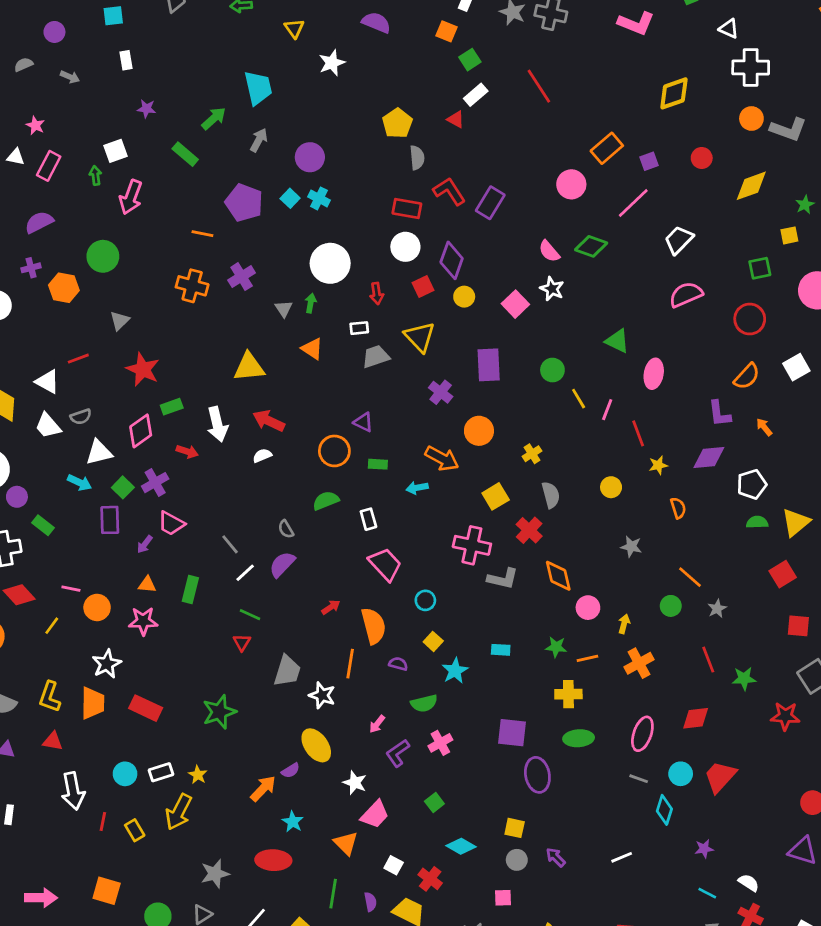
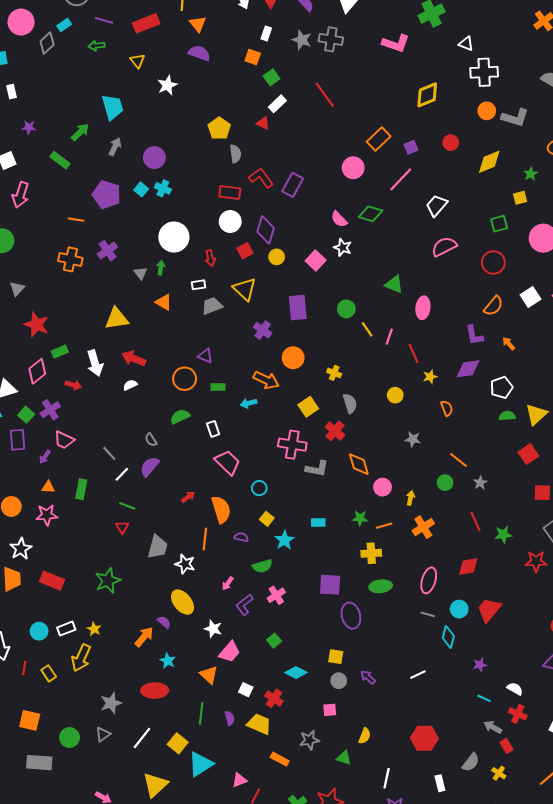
yellow cross: (532, 454) -> (334, 373), turned -32
purple semicircle: (291, 770) -> (164, 622), turned -104

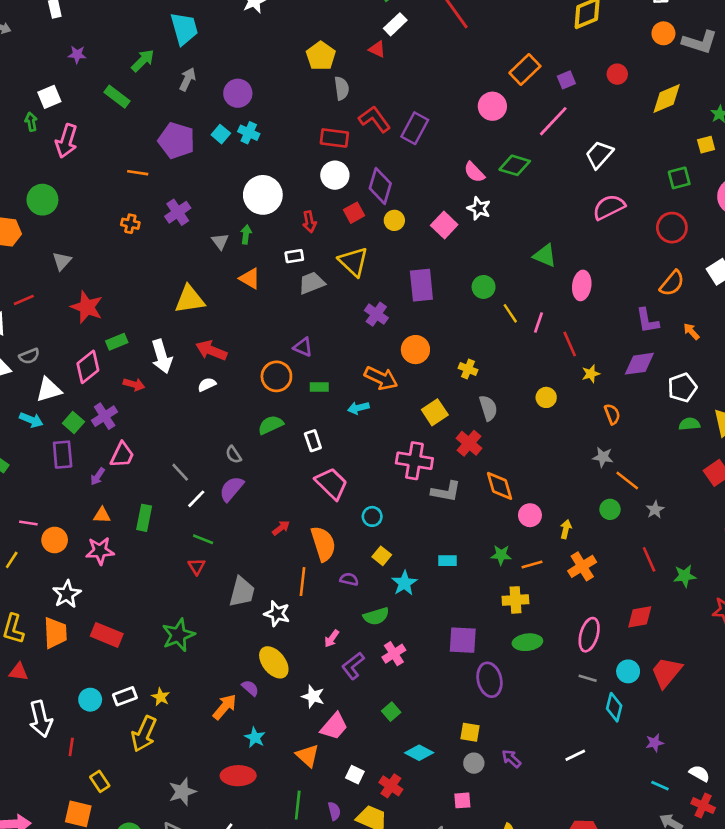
orange cross: (70, 259) -> (130, 224), size x0.6
gray star: (413, 439) -> (603, 457), moved
pink trapezoid: (64, 440) -> (122, 455), turned -90
yellow rectangle: (49, 673) -> (100, 781), moved

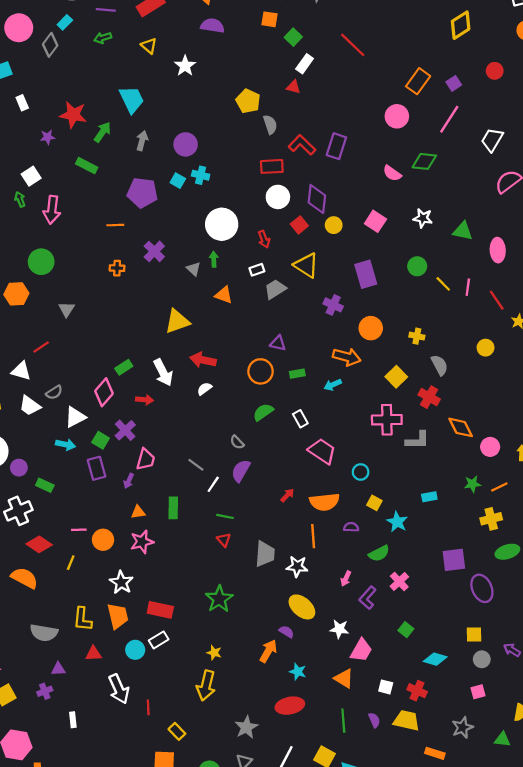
white star: (479, 208) -> (423, 218), moved
red star: (87, 307) -> (73, 115), moved
orange semicircle: (323, 544) -> (324, 502), turned 112
white rectangle: (125, 696) -> (159, 640), moved
cyan circle: (90, 700) -> (135, 650), moved

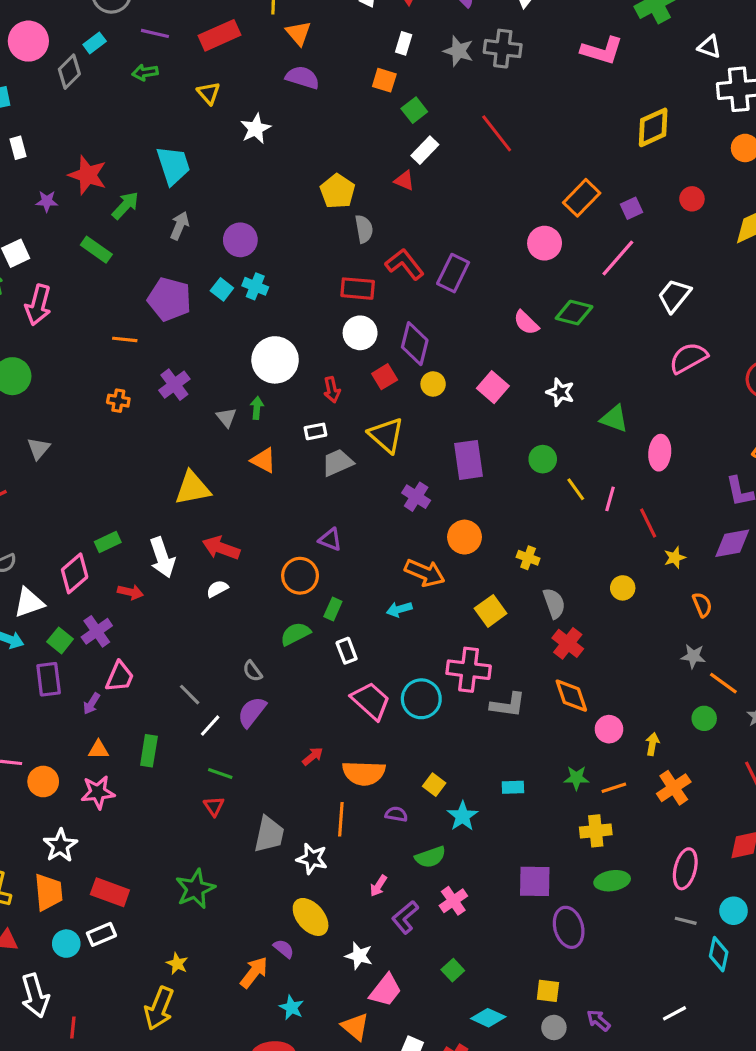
green rectangle: (297, 374) -> (333, 609), moved, turned -64
red cross: (429, 397) -> (568, 643), moved
cyan circle: (361, 472) -> (421, 699), moved, size x1.6

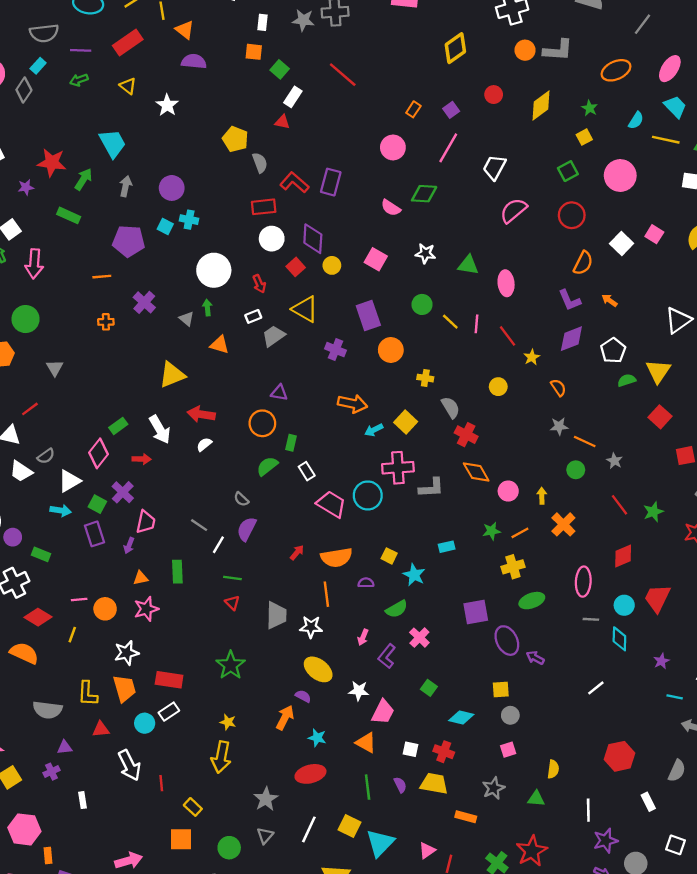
orange rectangle: (582, 198) -> (413, 109), size x0.6
orange circle: (464, 537) -> (391, 350), moved
cyan arrow: (399, 609) -> (374, 430), moved
white star: (60, 845) -> (127, 653), turned 30
purple arrow: (598, 1020) -> (535, 658), moved

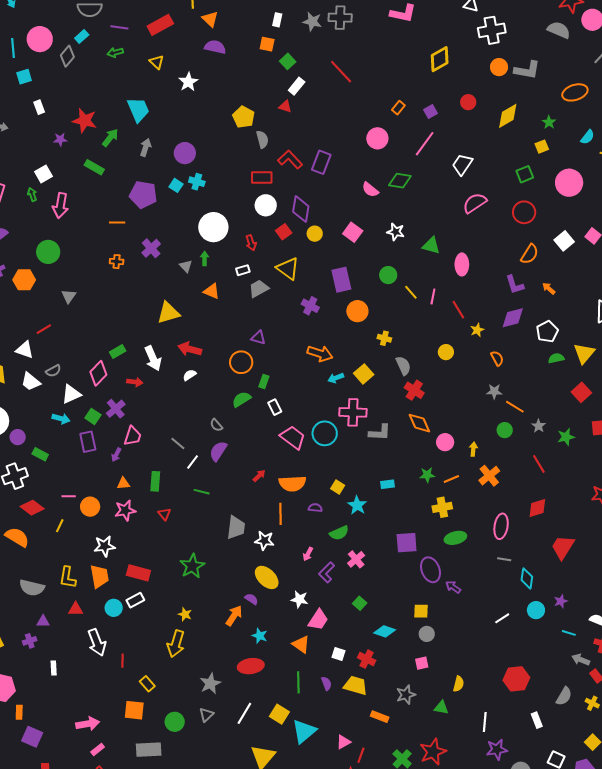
green star: (653, 512) -> (566, 437), moved
red triangle: (232, 603) -> (164, 514), moved
cyan circle: (624, 605) -> (536, 610), moved

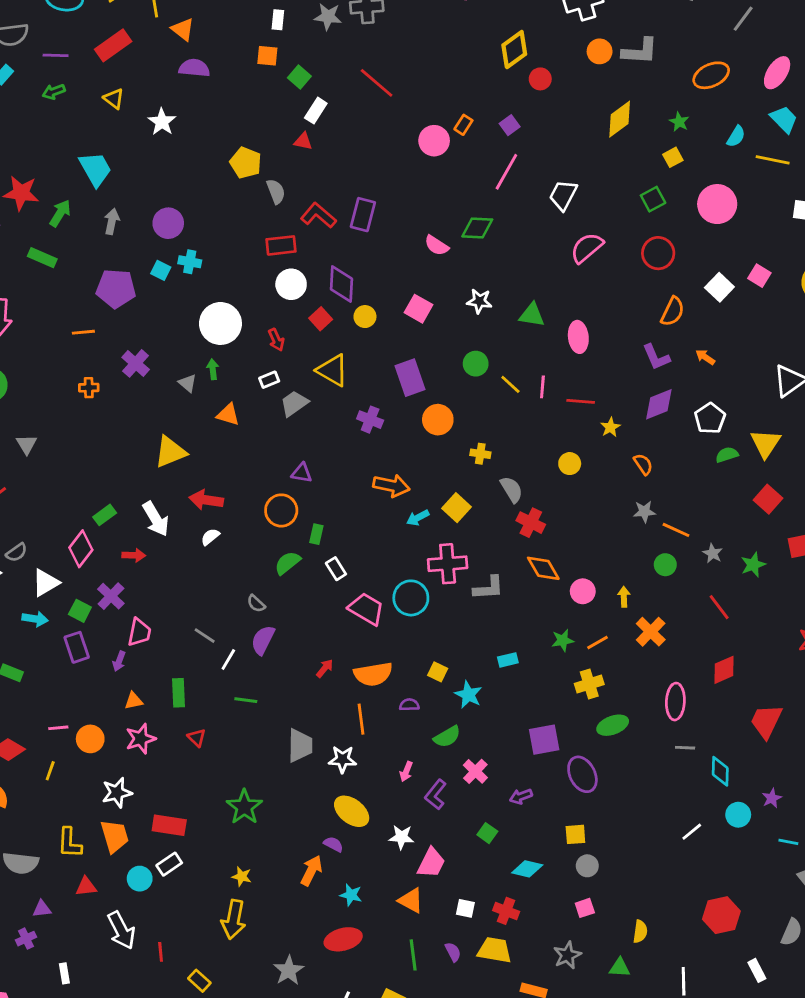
red circle: (468, 102) -> (540, 79), moved
pink circle: (377, 138) -> (434, 141), moved
red line: (458, 310) -> (581, 401), turned -48
purple arrow: (453, 587) -> (521, 796), moved, turned -49

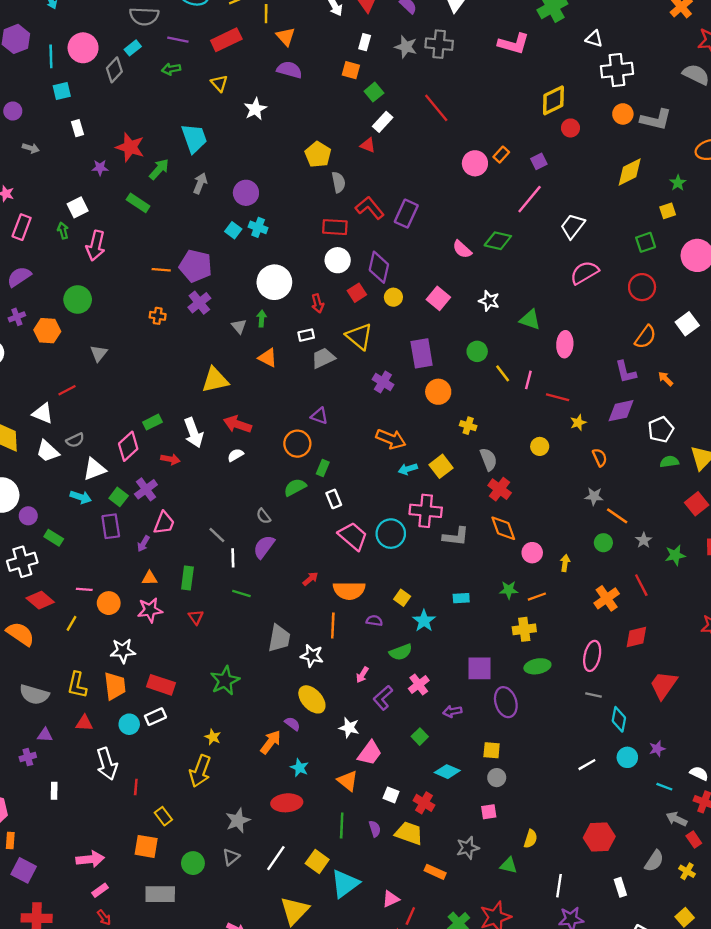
purple pentagon: (116, 289) -> (196, 266), moved
orange cross: (651, 632) -> (607, 598), moved
white line: (228, 659) -> (233, 558), turned -42

